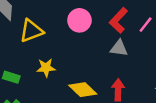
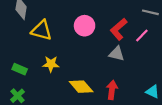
yellow triangle: (31, 31) -> (42, 30), turned 30

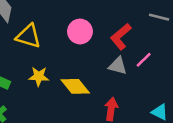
pink line: (142, 35) -> (144, 60), moved
yellow diamond: (81, 87) -> (75, 86), moved

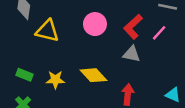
pink line: (144, 60) -> (159, 33), moved
yellow star: (39, 76) -> (55, 80), moved

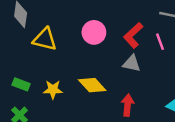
pink line: (159, 33) -> (160, 42), turned -63

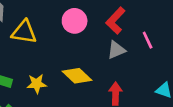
pink line: (160, 42) -> (148, 40), moved
gray triangle: (132, 63) -> (116, 50), turned -30

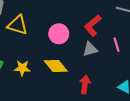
pink circle: (75, 21) -> (59, 34), moved

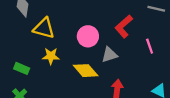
gray triangle: (90, 49) -> (109, 55), moved
yellow star: (22, 68) -> (51, 56), moved

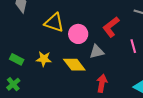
yellow triangle: (44, 28) -> (54, 23), moved
yellow star: (51, 56) -> (44, 59), moved

